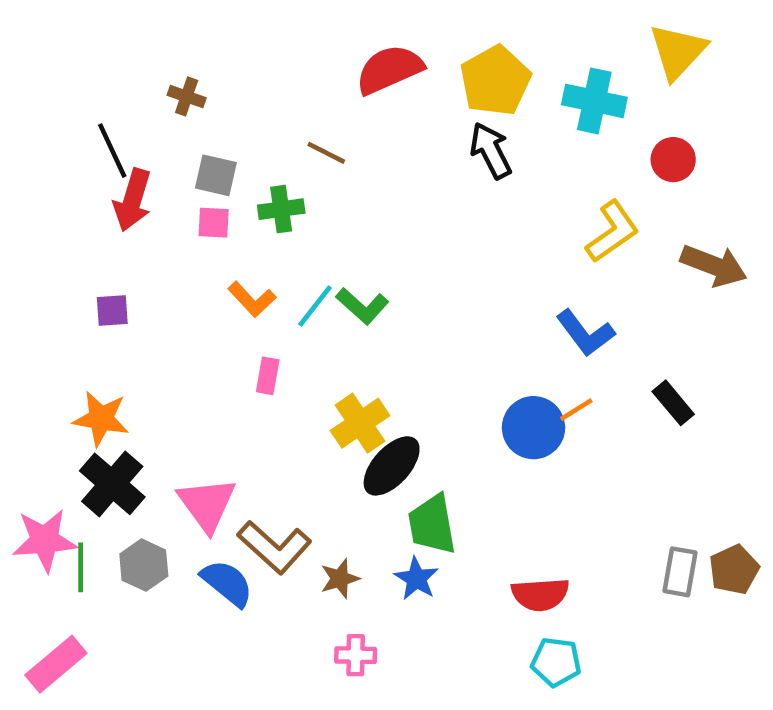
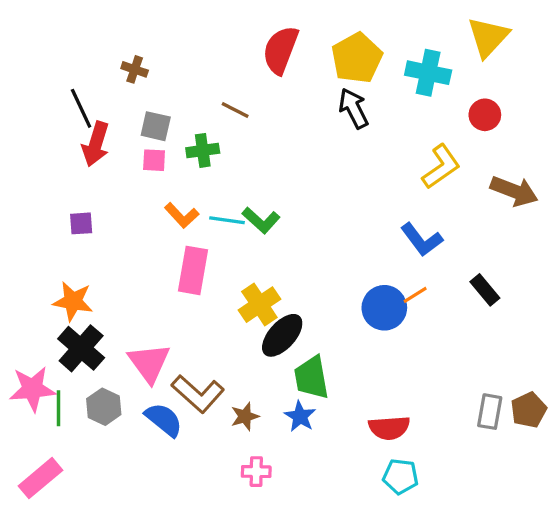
red semicircle: (389, 69) -> (281, 50), turned -45
cyan line: (315, 306) -> (227, 220), turned 60
pink rectangle: (268, 376) -> (193, 270), size x1.8

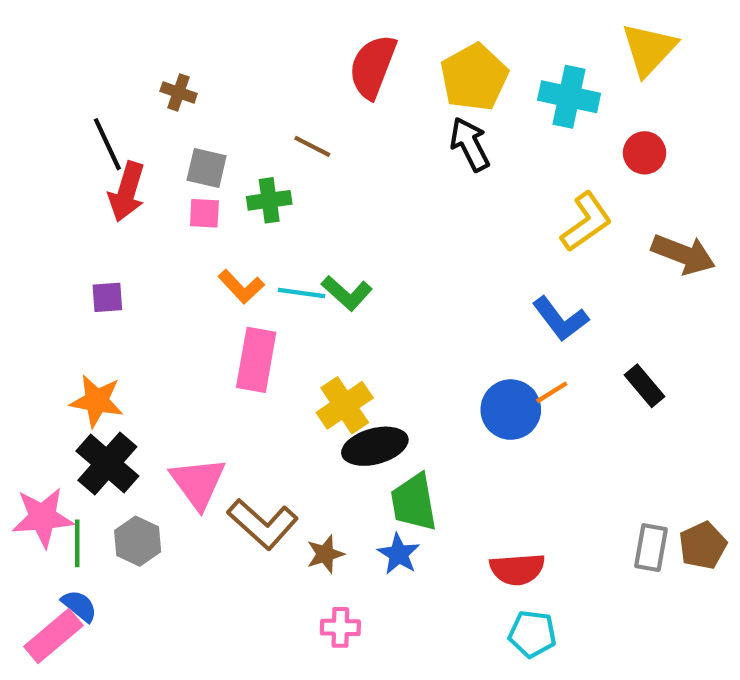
black ellipse: (282, 335) -> (375, 446), turned 33
blue semicircle: (164, 420) -> (79, 606), moved, size x0.7

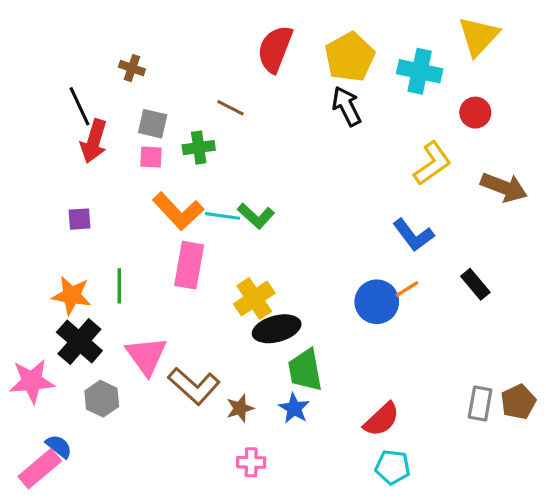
orange L-shape: (241, 287) -> (178, 211), size x1.5
green line: (77, 543) -> (119, 286), moved
red semicircle: (517, 569) -> (382, 419), turned -39

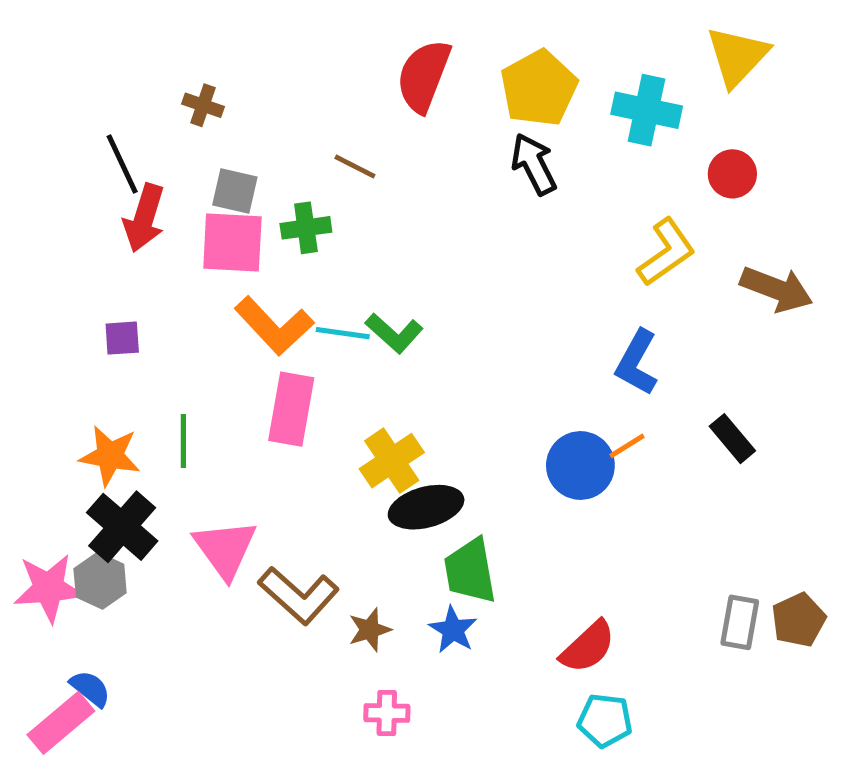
pink square: (151, 157) -> (232, 242), size x1.8
blue L-shape: (413, 235) -> (637, 363), turned 66
gray hexagon: (102, 399) -> (100, 581), moved

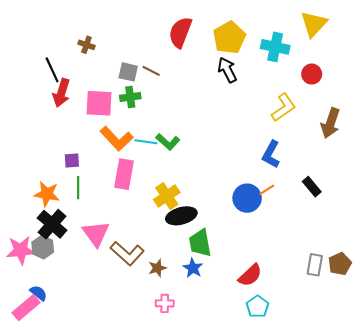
gray square: (235, 191) -> (128, 72), moved
brown arrow: (776, 289) -> (330, 123), turned 88
purple square: (122, 338) -> (72, 161), moved
cyan pentagon: (605, 720) -> (257, 307), turned 30

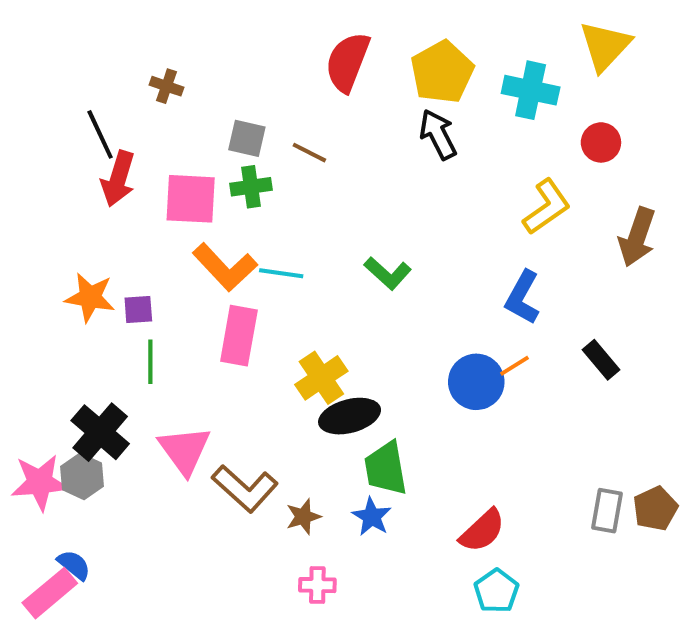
brown line: (151, 71) -> (309, 153), moved
green L-shape: (168, 142) -> (388, 273), moved
orange star: (47, 194) -> (90, 297), moved

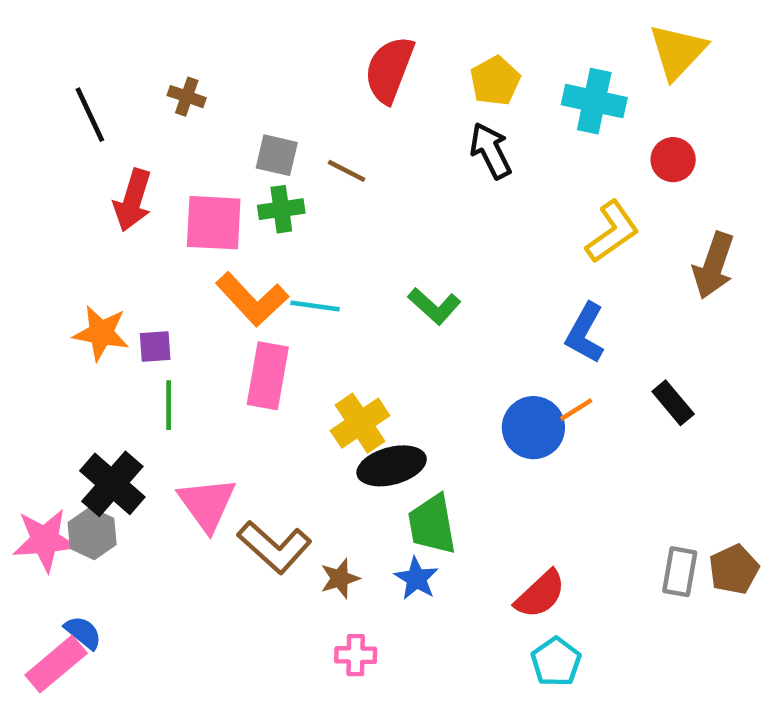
yellow pentagon: (442, 72) -> (495, 81), size x0.7
black line: (100, 134) -> (90, 115), moved

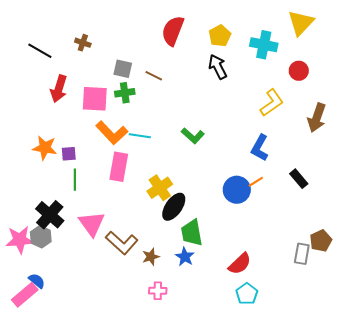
black line: (90, 115) -> (40, 51), turned -35
black ellipse: (392, 466) -> (174, 207), turned -40
brown pentagon: (734, 569) -> (321, 241), moved

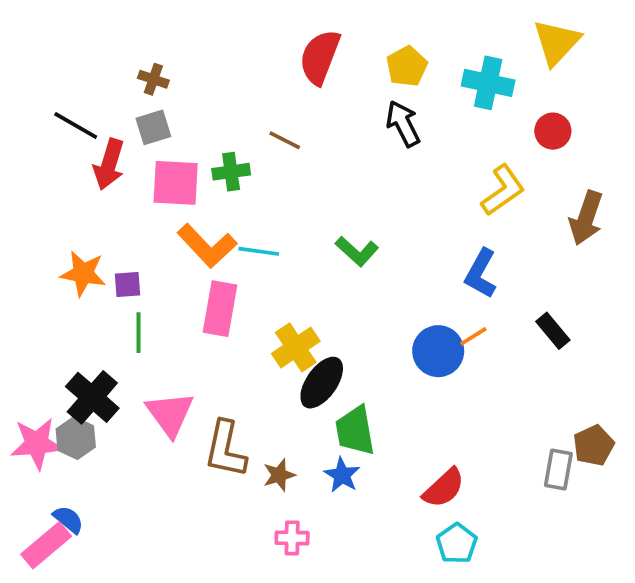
black line: (40, 51) -> (76, 125), moved
gray square: (123, 69) -> (153, 127), moved, turned -30
brown L-shape: (122, 243) -> (226, 449), turned 60

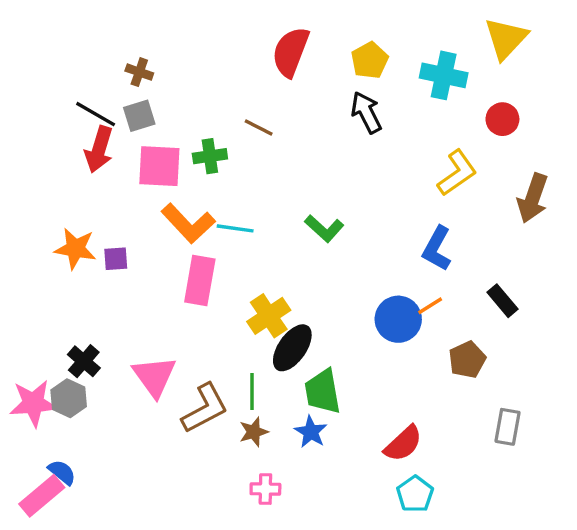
black line: (76, 125) -> (96, 114), moved
green line: (139, 333) -> (252, 392), moved
black cross: (92, 397) -> (84, 361), size x0.7
brown pentagon: (594, 445) -> (467, 360), moved
brown L-shape: (226, 449) -> (205, 408), turned -130

